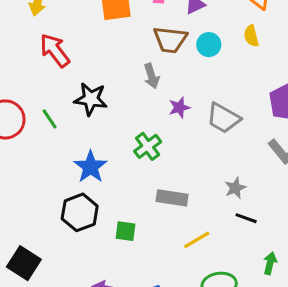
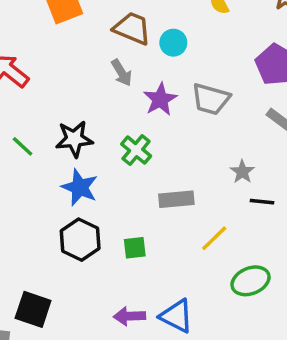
brown trapezoid: (170, 40) -> (132, 28), turned -150
cyan circle: (209, 45) -> (173, 43), moved
black star: (91, 99) -> (74, 139), moved
purple star: (179, 108) -> (160, 99), size x1.4

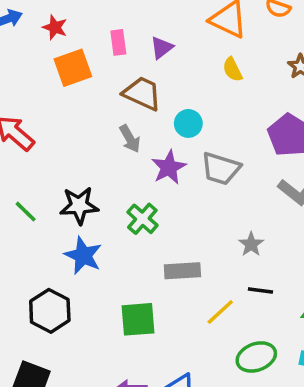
cyan circle: (173, 43) -> (188, 123), moved
black line: (262, 202) -> (260, 290), moved
black hexagon: (80, 240) -> (50, 311), moved
green square: (135, 248) -> (138, 319), size x1.5

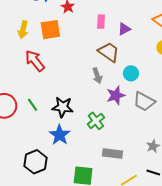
orange square: (73, 68) -> (50, 30), moved

